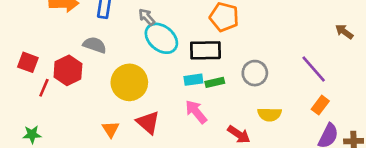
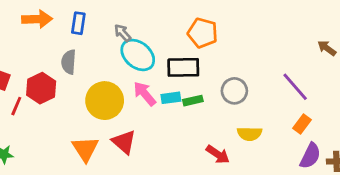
gray semicircle: (95, 45) -> (69, 62), turned -105
pink arrow: (196, 112) -> (145, 94), moved
orange triangle: (111, 129) -> (85, 149), size x1.5

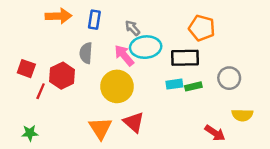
cyan ellipse: (138, 55) -> (146, 47), turned -44
pink arrow: (145, 94) -> (124, 55), moved

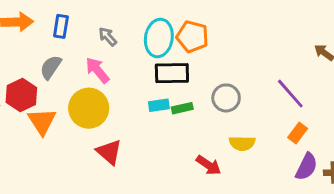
cyan ellipse: (146, 47) -> (159, 38), moved, turned -76
gray semicircle: (86, 53) -> (51, 67), turned 30
orange triangle: (100, 128) -> (42, 121), moved

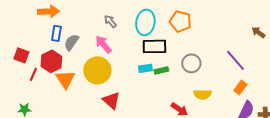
blue rectangle: (61, 26) -> (56, 33), moved
orange pentagon: (192, 37) -> (180, 21), moved

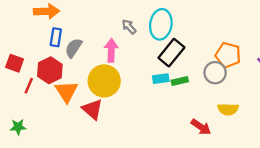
gray arrow: (110, 21) -> (129, 27), moved
orange pentagon: (180, 21) -> (228, 55), moved
pink arrow: (103, 44) -> (111, 50), turned 42
black rectangle: (154, 46) -> (171, 53), turned -50
red triangle: (111, 100) -> (92, 109), moved

